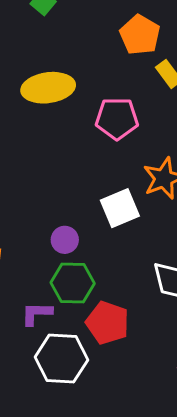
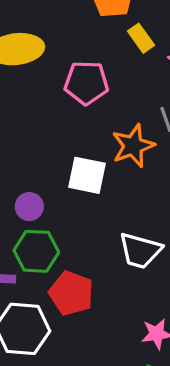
white square: (120, 208) -> (87, 175), turned 33

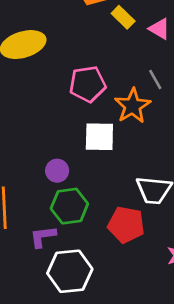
pink pentagon: (86, 83) -> (88, 84), moved
red pentagon: (71, 293) -> (126, 225), moved

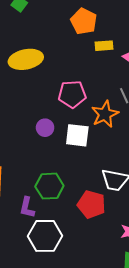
yellow rectangle: (123, 17) -> (104, 46), turned -54
purple circle: (57, 171) -> (45, 128), moved
purple L-shape: (43, 237) -> (27, 208), turned -75

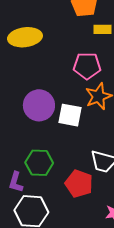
pink pentagon: (72, 94) -> (87, 66), moved
purple circle: (45, 128) -> (39, 105), size x1.8

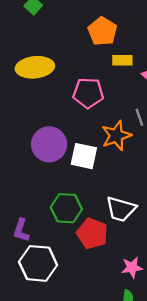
pink pentagon: (87, 66) -> (88, 93), moved
green hexagon: (39, 163) -> (66, 208), moved

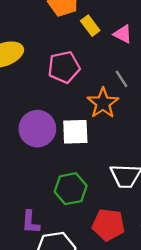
yellow rectangle: (122, 60) -> (90, 26), turned 66
red pentagon: (92, 233) -> (108, 225), moved

